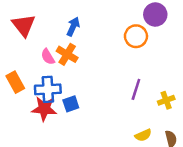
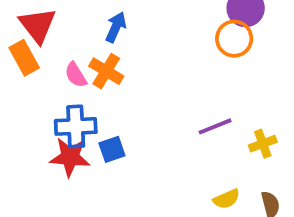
orange circle: (136, 36) -> (234, 39), moved
orange rectangle: (15, 82) -> (24, 58), moved
purple line: (136, 89) -> (215, 126), turned 50

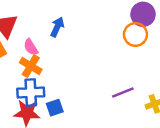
orange cross: (106, 71) -> (31, 66), moved
pink semicircle: (76, 75) -> (31, 47), moved

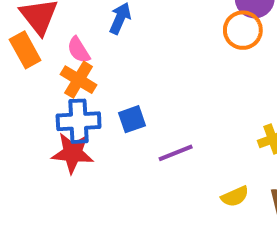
purple line: (123, 93) -> (176, 153), moved
blue square: (55, 108) -> (132, 119), moved

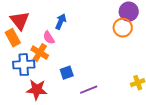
pink semicircle: (79, 50) -> (49, 38), moved
blue cross: (79, 121) -> (24, 65), moved

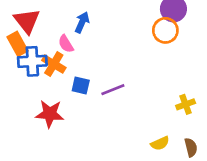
blue cross: (24, 65) -> (32, 61), moved
blue square: (67, 73) -> (81, 86), moved, turned 32
purple line: (89, 90) -> (113, 90), moved

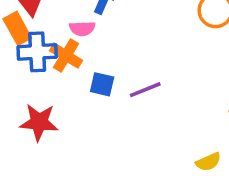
pink semicircle: (66, 44) -> (82, 28), turned -60
red star: (50, 114) -> (39, 122), moved

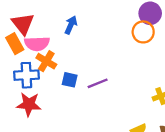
pink semicircle: (82, 28) -> (37, 44), moved, size x1.5
blue cross: (37, 52) -> (26, 75), moved

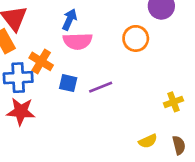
orange circle: (143, 32) -> (136, 38), moved
pink semicircle: (37, 44) -> (78, 41), moved

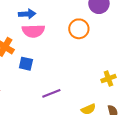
blue arrow: (69, 20) -> (27, 14), turned 63
purple line: (101, 87) -> (51, 93), moved

